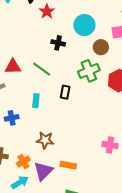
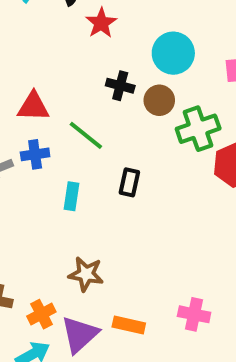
brown circle: (101, 47) -> (159, 100), moved
red triangle: (13, 67) -> (33, 107), moved
green cross: (89, 71) -> (198, 129), moved
blue cross: (12, 118) -> (35, 154), moved
pink cross: (110, 145) -> (194, 314), moved

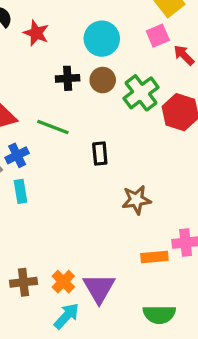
cyan rectangle: (72, 196) -> (21, 191), moved
brown star: (86, 274) -> (136, 200), moved
orange rectangle: (129, 325) -> (154, 257), moved

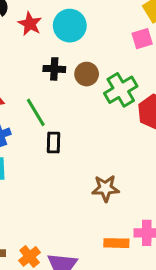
cyan circle: (102, 39) -> (70, 26), moved
green line: (53, 127) -> (36, 112), turned 32
black rectangle: (100, 153) -> (54, 142), moved

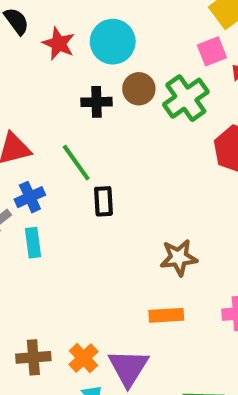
brown circle: (87, 74) -> (139, 89), moved
green cross: (121, 90) -> (186, 98), moved
orange rectangle: (116, 243) -> (166, 315), moved

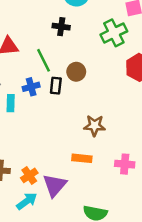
brown circle: (139, 89) -> (76, 72), moved
blue cross: (30, 197) -> (31, 87), moved

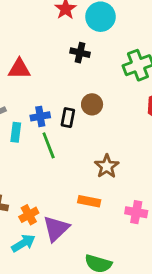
green line: (44, 60) -> (49, 145), moved
brown star: (95, 126) -> (107, 166), turned 30

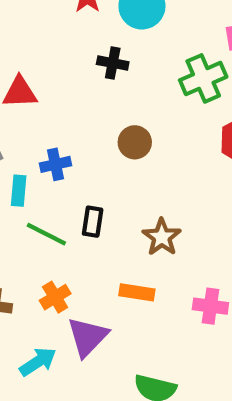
black rectangle: (68, 118) -> (93, 222), moved
green line: (49, 145) -> (46, 234), moved, turned -40
orange cross: (29, 215) -> (55, 297), moved

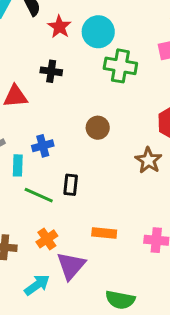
black cross: (113, 63) -> (51, 71), moved
green cross: (203, 78) -> (120, 66), moved, turned 36
brown star: (162, 237) -> (148, 160), moved

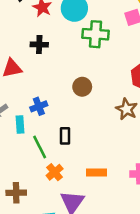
green line: (39, 195) -> (40, 147), turned 45
orange cross: (47, 239) -> (55, 172), moved

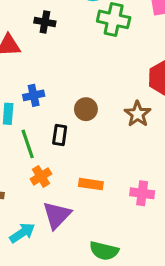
brown circle: (82, 87) -> (86, 109), moved

